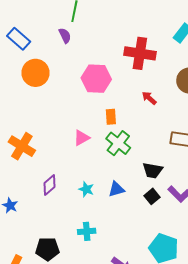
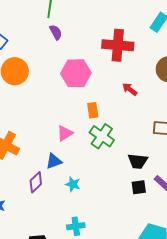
purple semicircle: (65, 36) -> (56, 32), moved
blue triangle: (116, 189) -> (54, 161), moved
black square: (152, 196) -> (139, 187), turned 35

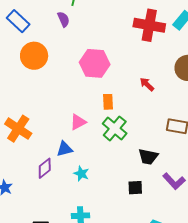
purple semicircle: (56, 32) -> (64, 19), moved
red cross: (118, 45) -> (149, 25), moved
black square: (139, 187) -> (135, 188), moved

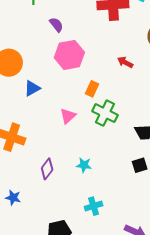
purple semicircle: (64, 19) -> (56, 25), moved
orange rectangle: (108, 102) -> (92, 89), turned 42
blue triangle: (65, 149) -> (32, 88), moved

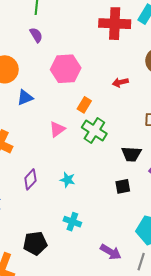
purple semicircle: (56, 25) -> (36, 35), moved
red arrow: (125, 62) -> (120, 82), turned -49
cyan cross: (94, 206) -> (72, 222), turned 30

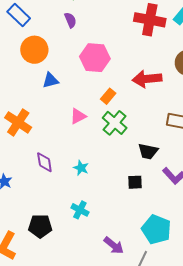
red arrow: (120, 82) -> (147, 79), size x1.8
purple diamond: (30, 179) -> (44, 162), turned -60

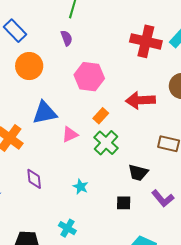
blue triangle: (50, 80) -> (45, 113), moved, size x1.5
cyan star: (81, 168) -> (81, 187), moved

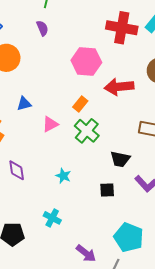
pink hexagon: (89, 77) -> (86, 61), moved
blue triangle: (45, 113) -> (24, 104), size x0.6

